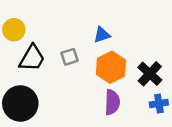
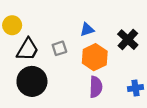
black cross: (150, 74) -> (128, 40), moved
black circle: (20, 103) -> (32, 81), moved

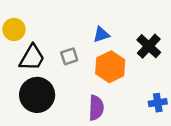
purple semicircle: (96, 87) -> (96, 108), moved

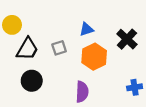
black circle: (37, 95) -> (32, 81), size x0.7

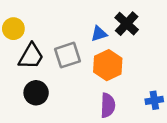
black cross: (127, 39) -> (127, 24), moved
gray square: (59, 48) -> (68, 55), size x1.5
purple semicircle: (82, 92) -> (108, 105), moved

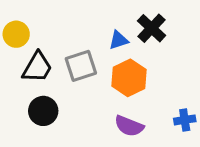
purple semicircle: (108, 105) -> (129, 126), turned 110

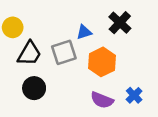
blue triangle: (118, 40) -> (84, 32), moved
blue cross: (185, 120) -> (134, 95), moved, turned -35

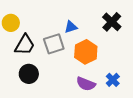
black cross: (120, 23) -> (112, 22), moved

